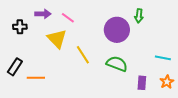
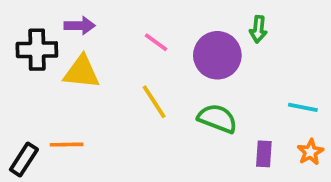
pink line: (68, 18) -> (156, 42), moved
black cross: (20, 27) -> (37, 50), size x1.5
yellow triangle: (57, 39) -> (82, 72), moved, turned -40
black rectangle: (15, 67) -> (24, 159), moved

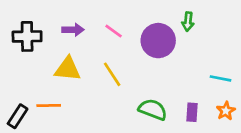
purple arrow: (80, 26) -> (73, 30), moved
yellow triangle: (82, 72) -> (68, 69), moved
green semicircle: (217, 119) -> (153, 109), moved

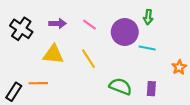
black cross: (27, 36) -> (21, 29), turned 35
cyan line: (220, 78) -> (147, 48), moved
orange star: (226, 111) -> (179, 67), moved

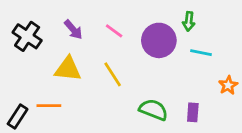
purple arrow: (58, 23) -> (73, 30), turned 49
cyan line: (147, 48) -> (201, 53), moved

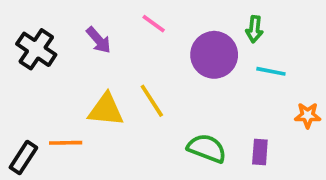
pink line: (114, 31) -> (154, 24), moved
yellow triangle: (68, 69) -> (106, 110), moved
orange star: (228, 85) -> (308, 115), turned 30

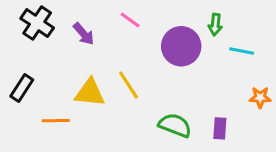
black cross: (36, 49) -> (37, 23), moved
cyan line: (271, 71) -> (242, 51), moved
black rectangle: (23, 157) -> (22, 88), moved

